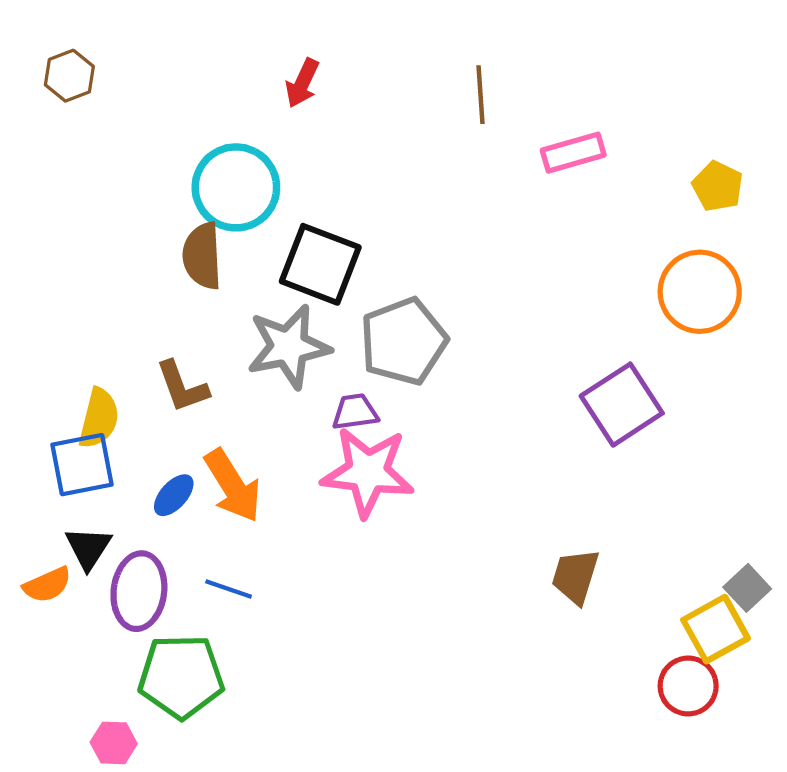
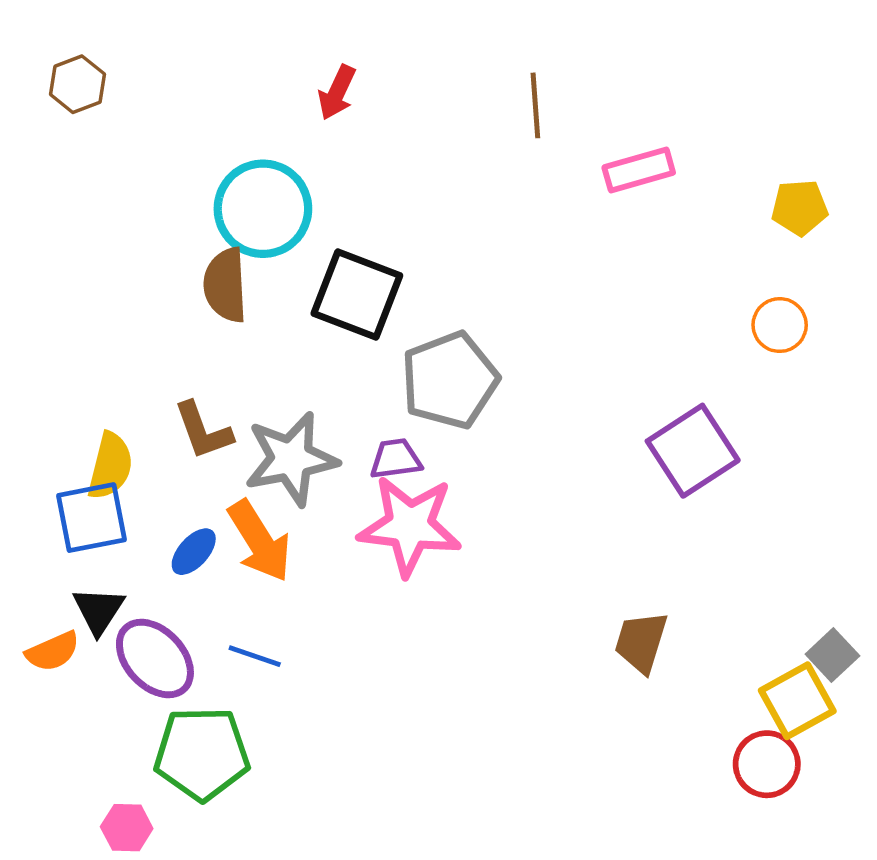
yellow pentagon: (718, 186) -> (800, 208), turned -30
orange circle: (700, 292) -> (780, 325), size x0.6
gray star: (289, 347) -> (291, 459), moved
purple ellipse: (139, 591) -> (155, 659), turned -50

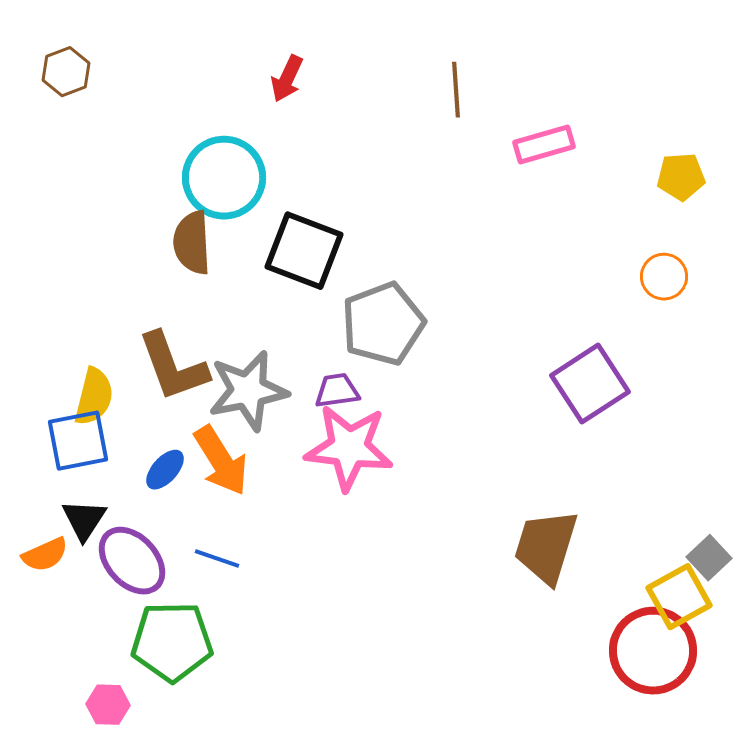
brown L-shape: (203, 431) -> (173, 367), size x1.4
brown trapezoid: (641, 642) -> (546, 547), size x1.4
red circle: (767, 764) -> (653, 651), size x1.5

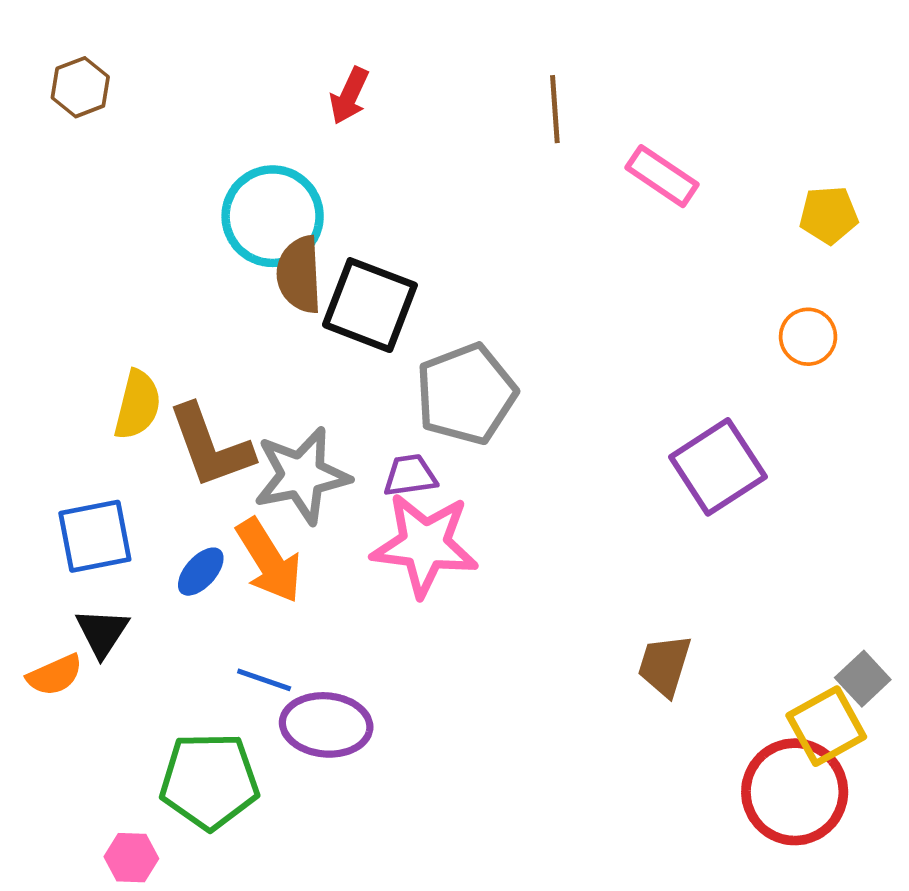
pink rectangle: (544, 145) -> (662, 176), turned 50
brown semicircle: (192, 243) -> (299, 275), moved
yellow semicircle: (94, 397) -> (137, 405), moved
brown trapezoid: (546, 547) -> (664, 665), size x0.7
purple ellipse: (132, 561) -> (326, 725), moved, turned -42

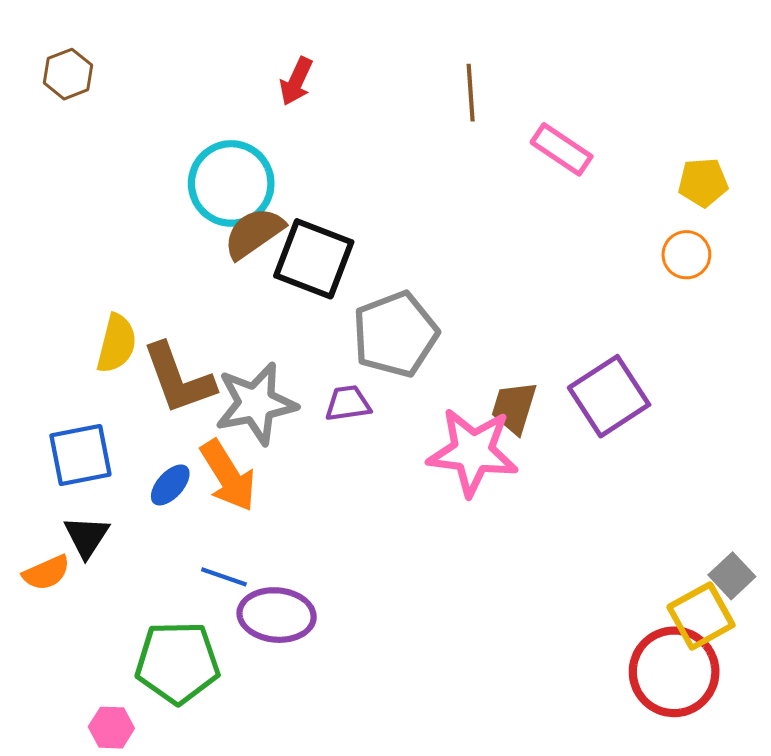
brown semicircle: (299, 275) -> (254, 233), turned 58
orange circle: (808, 337) -> (686, 255), moved
pink star: (425, 545) -> (473, 452), moved
brown trapezoid: (664, 665) -> (514, 408), moved

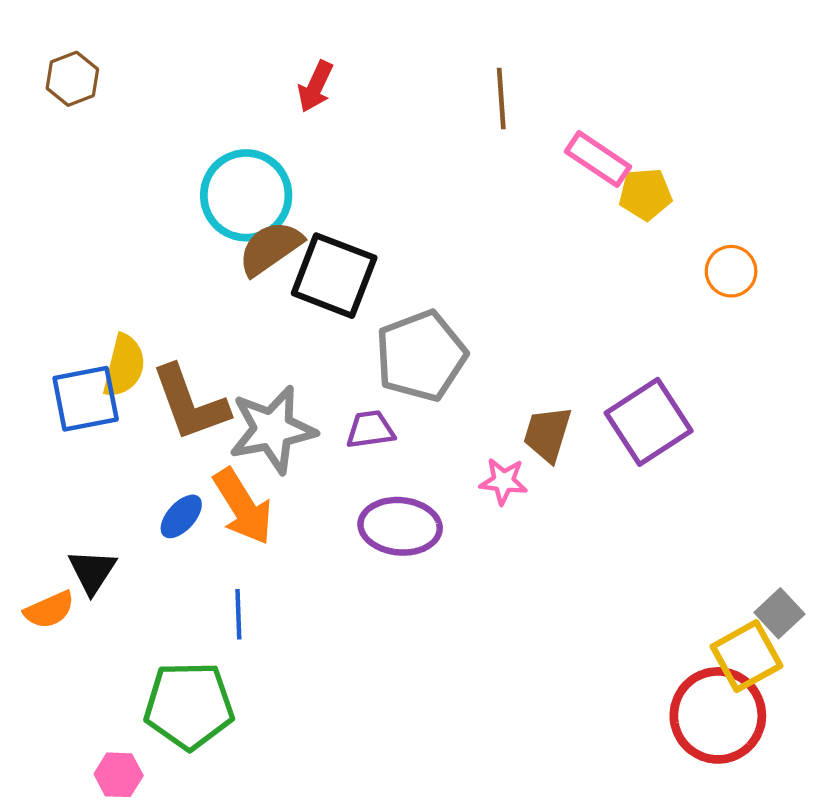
yellow pentagon: (703, 182) -> (645, 194), moved
pink star: (473, 452) -> (503, 481), size x0.5
blue square: (80, 455) -> (86, 399), moved
blue line: (224, 577) -> (238, 614), turned 69
purple ellipse: (277, 615) -> (400, 526), moved

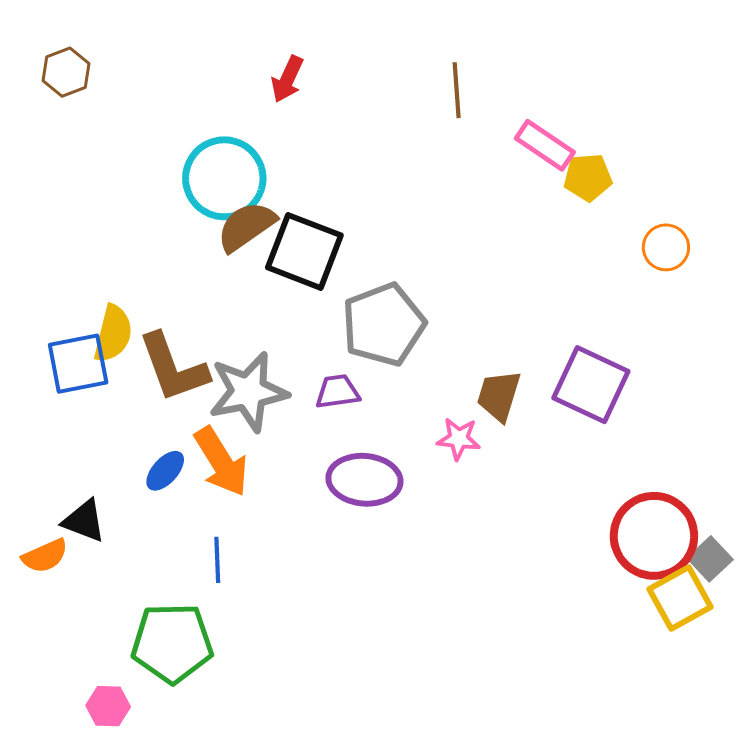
purple square: (649, 422) -> (591, 385), turned -32
black triangle: (92, 571) -> (84, 521), turned -42
red circle: (718, 715) -> (654, 536), moved

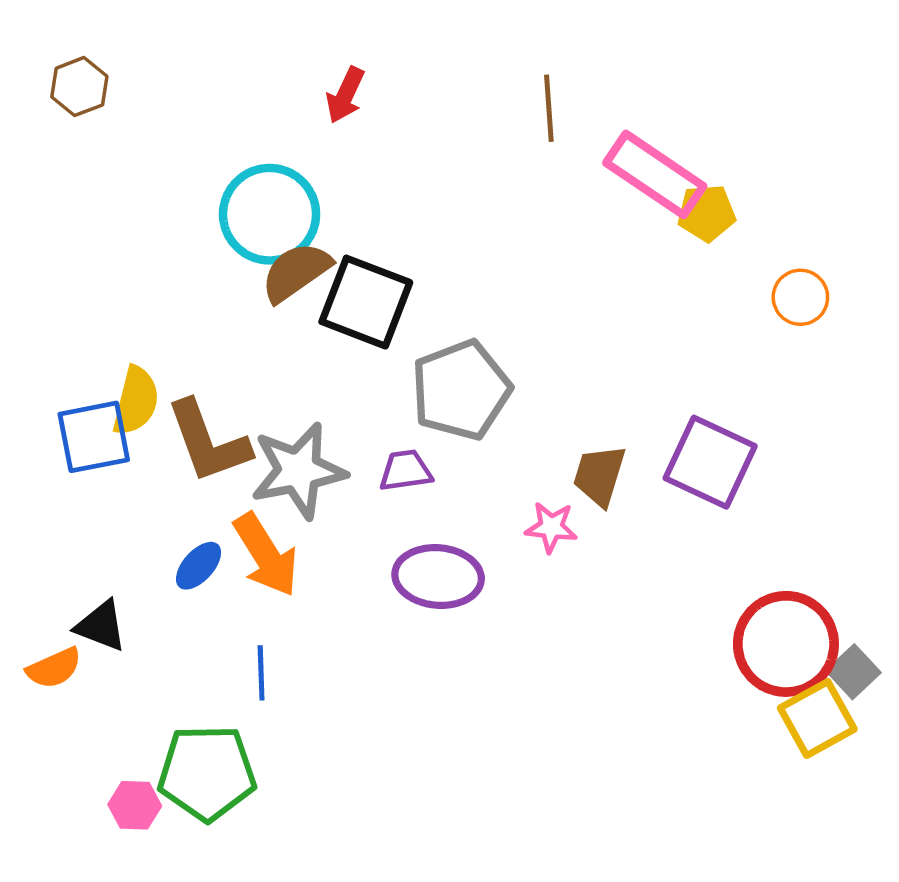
pink rectangle: (545, 145) -> (655, 174), size x1.4
pink hexagon: (108, 706) -> (135, 805), moved

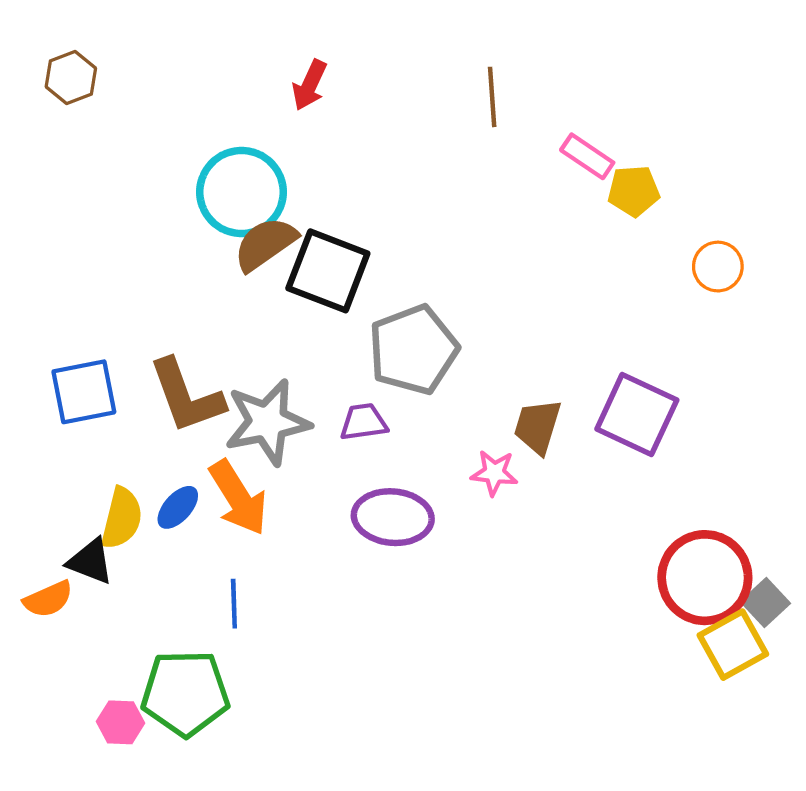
pink rectangle: (655, 174) -> (587, 156), size x0.6
yellow semicircle: (136, 401) -> (122, 518), moved

